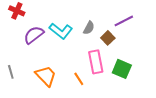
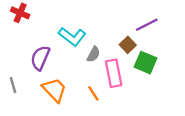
gray semicircle: (89, 28) -> (93, 54), moved
purple semicircle: (34, 35) -> (40, 58), moved, turned -30
green square: (122, 69) -> (146, 63), moved

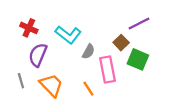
red cross: (20, 13) -> (29, 28), moved
gray line: (13, 85) -> (21, 81), moved

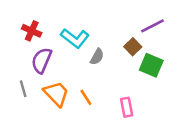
pink rectangle: (108, 69) -> (127, 107), moved, size x0.7
orange line: (88, 89) -> (86, 97), moved

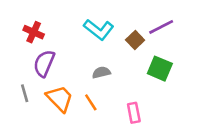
cyan L-shape: (75, 38) -> (99, 30), moved
brown square: (133, 47) -> (135, 40), moved
gray semicircle: (97, 57) -> (101, 72), moved, turned -133

